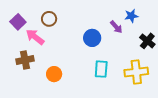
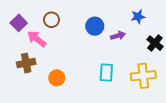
purple arrow: (116, 27) -> (118, 36), moved, turned -64
blue circle: (92, 38) -> (95, 26), moved

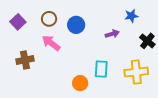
blue circle: (95, 26) -> (76, 25), moved
pink arrow: (37, 39) -> (51, 43), moved
orange circle: (57, 78) -> (80, 83), moved

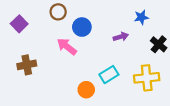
brown circle: (49, 19) -> (58, 12), moved
pink arrow: (51, 43) -> (67, 46), moved
cyan rectangle: (101, 69) -> (109, 75), turned 54

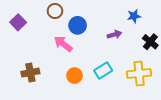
brown cross: (27, 65) -> (30, 73), moved
orange circle: (86, 90) -> (74, 76), moved

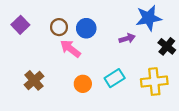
brown circle: (55, 11) -> (59, 27), moved
blue star: (134, 16) -> (149, 18), size x1.6
brown cross: (30, 73) -> (34, 80), turned -30

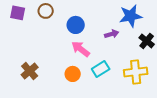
purple square: (20, 25) -> (18, 13), moved, turned -35
brown circle: (59, 27) -> (46, 11), moved
pink arrow: (70, 49) -> (81, 49), moved

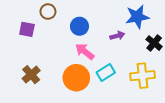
purple square: (18, 13) -> (27, 29), moved
orange circle: (73, 74) -> (76, 78), size x1.6

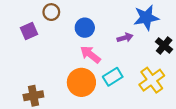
purple square: (27, 29) -> (29, 31), turned -35
brown cross: (31, 75) -> (33, 96), moved, turned 30
yellow cross: (143, 76) -> (152, 80), turned -30

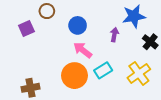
purple arrow: (125, 38) -> (114, 35), turned -64

